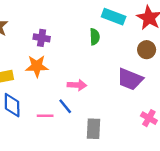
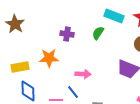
green semicircle: (95, 37) -> (98, 33), turned -144
purple cross: (42, 38) -> (67, 34), moved

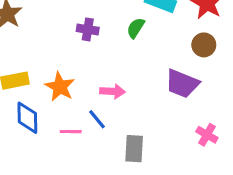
orange star: (49, 58) -> (60, 87), moved, turned 30

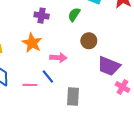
brown circle: (204, 45) -> (89, 41), moved
purple trapezoid: (182, 84) -> (109, 66), moved
orange star: (60, 87) -> (32, 43), moved

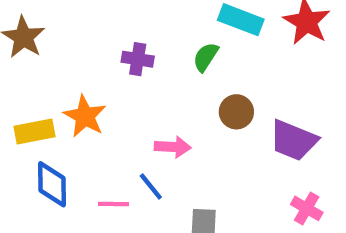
orange star: (32, 43) -> (85, 116), moved
purple trapezoid: (109, 66) -> (293, 140), moved

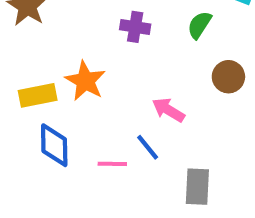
pink arrow: (173, 147) -> (168, 110), turned -152

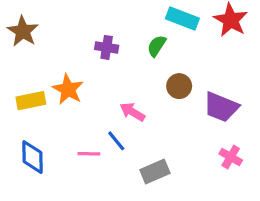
blue diamond: (54, 145) -> (32, 157), moved
gray rectangle: (197, 187) -> (155, 172), turned 64

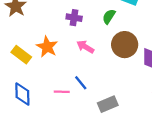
brown circle: (179, 86) -> (125, 45), size x1.5
yellow rectangle: (31, 101) -> (21, 55), turned 48
pink arrow: (132, 112) -> (85, 47), moved

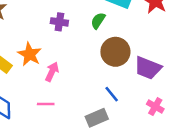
pink arrow: (85, 47) -> (52, 72), moved, turned 84
blue line: (81, 83) -> (112, 94), moved

